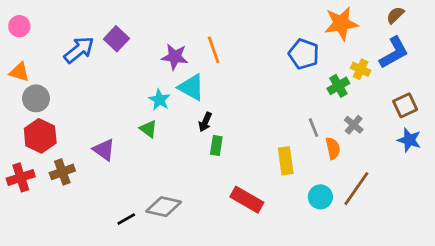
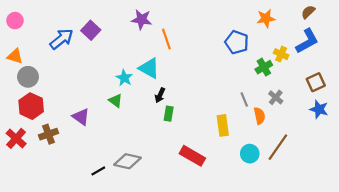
orange star: (341, 23) -> (266, 18), size x0.7
purple star: (175, 57) -> (142, 19), moved
red cross: (21, 177) -> (16, 138), turned -30

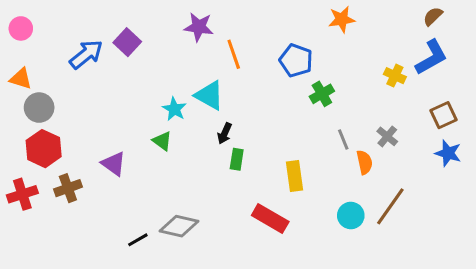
orange star: (266, 18) -> (342, 19), moved
blue pentagon: (237, 42) -> (296, 60), moved
green cross: (264, 67) -> (322, 94), moved
yellow rectangle: (223, 125) -> (295, 176), moved
red cross: (16, 138) -> (22, 194), turned 30

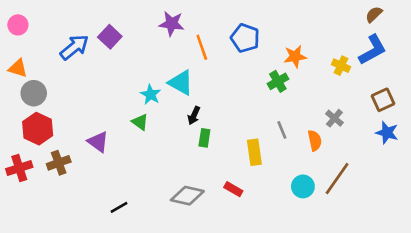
orange star: (342, 19) -> (295, 56), moved
blue pentagon: (296, 60) -> (245, 38), moved
gray line: (343, 139) -> (282, 130), moved
red rectangle: (270, 219) -> (233, 189), size x0.6
gray diamond: (179, 226) -> (187, 196), moved

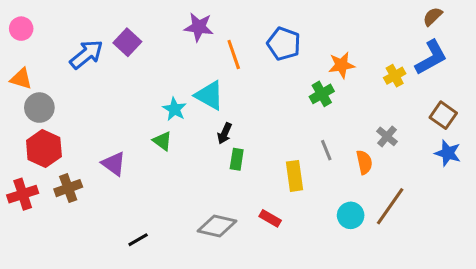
yellow cross: (341, 66) -> (395, 76), turned 36
brown square: (383, 100) -> (443, 115), turned -30

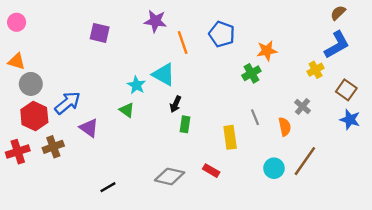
purple square: (127, 42) -> (100, 33), turned -30
blue arrow: (86, 54) -> (68, 103), moved
yellow cross: (395, 76) -> (316, 70), moved

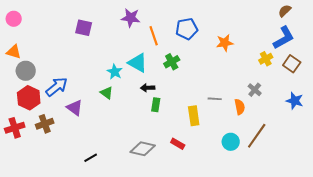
blue pentagon: (222, 34) -> (187, 29), turned -30
green cross: (251, 73) -> (172, 62), moved
brown square: (346, 90) -> (292, 64), moved
black arrow: (176, 104) -> (148, 88), turned 64
gray line: (255, 117) -> (215, 99), turned -64

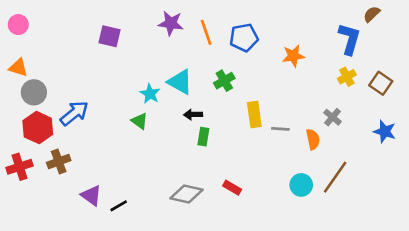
orange line: (154, 36) -> (206, 32), moved
blue L-shape: (284, 38) -> (349, 39), moved, turned -45
purple triangle: (75, 108) -> (91, 195), moved
yellow rectangle: (194, 116) -> (254, 115), moved

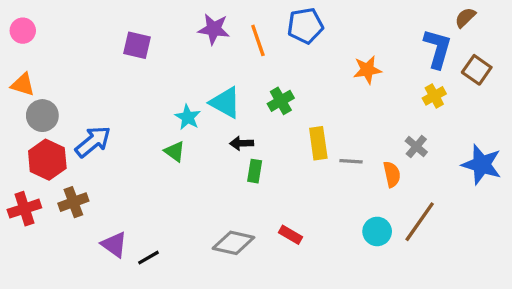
blue pentagon: (244, 38) -> (305, 26), moved
brown square: (381, 83) -> (477, 70), moved
blue star: (385, 131) -> (482, 165), size x1.4

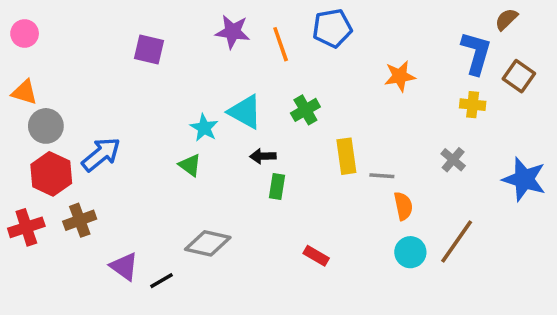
yellow cross: (434, 96) -> (473, 105), turned 35
orange semicircle: (392, 174) -> (403, 206), moved
gray diamond: (233, 243) -> (208, 243), moved

